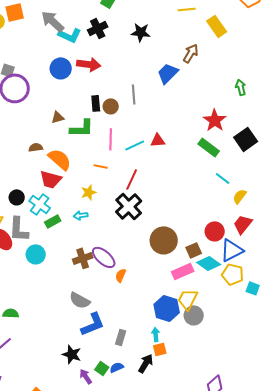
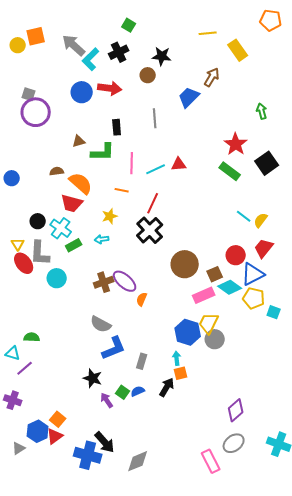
cyan L-shape: (70, 35) -> (91, 59), turned 110
brown circle: (111, 106) -> (148, 75), moved
cyan line: (223, 178) -> (244, 216), moved

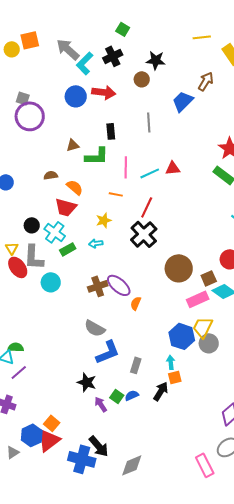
orange semicircle: (81, 183) -> (75, 187), size x0.7
green semicircle: (32, 337) -> (16, 347), moved
red triangle: (55, 436) -> (49, 440), size x1.4

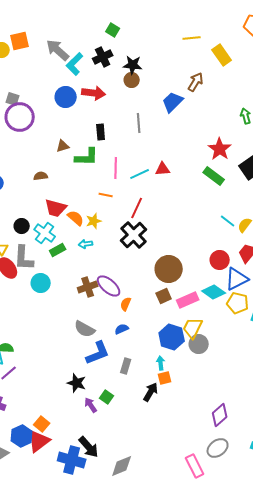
black star: (156, 60) -> (133, 65), moved
orange semicircle: (75, 187) -> (76, 218), moved
brown square: (209, 278) -> (164, 296), moved
blue semicircle: (132, 395) -> (122, 329), moved

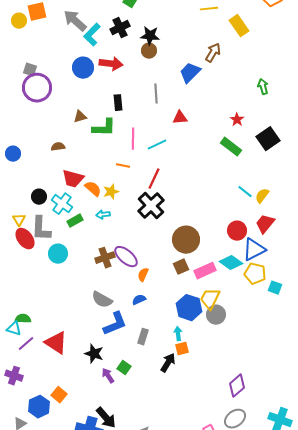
red star: (220, 149) -> (237, 120), size x0.6
red triangle: (163, 169) -> (180, 118), moved
red triangle: (39, 441) -> (56, 343), moved, turned -50

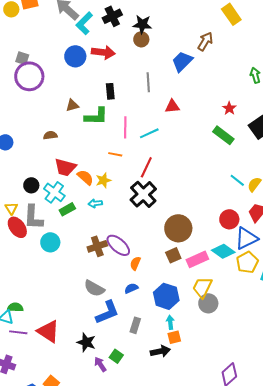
yellow pentagon: (255, 274) -> (247, 262), turned 30
blue hexagon: (189, 308) -> (166, 296), moved
purple line: (26, 344) -> (18, 332), turned 48
black arrow: (168, 363) -> (160, 351), turned 48

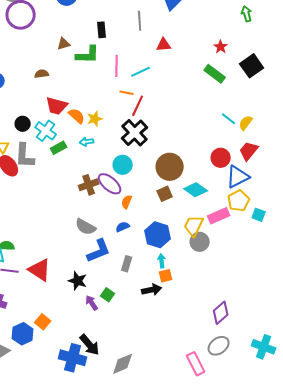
orange line: (115, 154) -> (127, 93), moved
cyan circle: (50, 242) -> (123, 165), moved
cyan diamond: (223, 251) -> (196, 190), moved
pink rectangle: (197, 259) -> (219, 216), moved

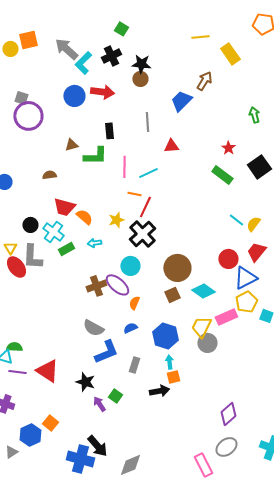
yellow star: (95, 119) -> (116, 220), moved

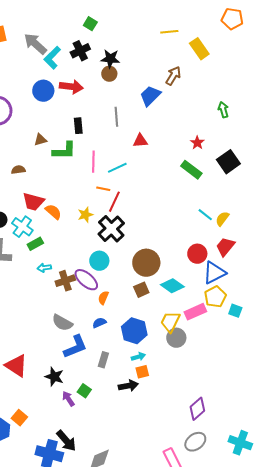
cyan arrow: (94, 243) -> (44, 268), moved
cyan arrow: (169, 362) -> (138, 357), turned 80

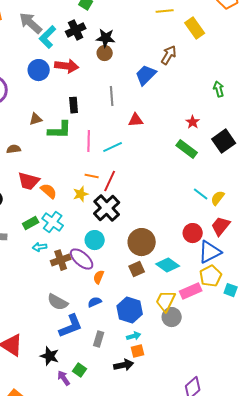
orange line: (103, 189) -> (92, 176), moved
cyan cross: (22, 227) -> (53, 222), moved

